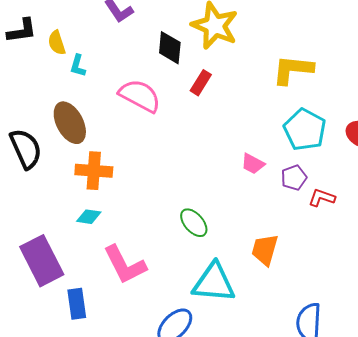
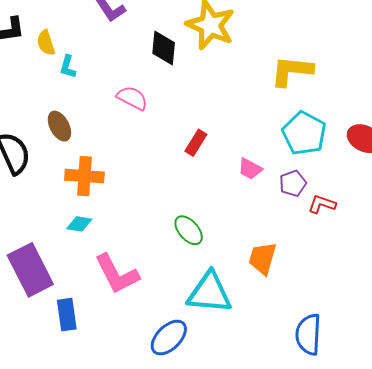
red rectangle: (201, 83) -> (196, 143), moved
pink semicircle: (140, 96) -> (132, 98), size x0.7
brown ellipse: (70, 123) -> (59, 126), size x0.7

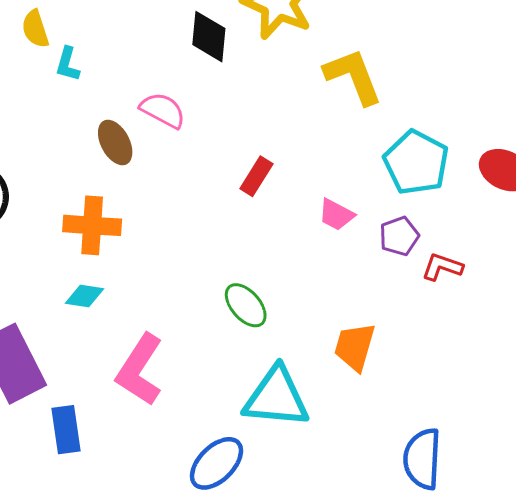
yellow L-shape: (292, 71) -> (353, 76), moved, turned 63
brown ellipse: (59, 126) -> (115, 142), moved
pink L-shape: (117, 274) -> (140, 370), turned 60

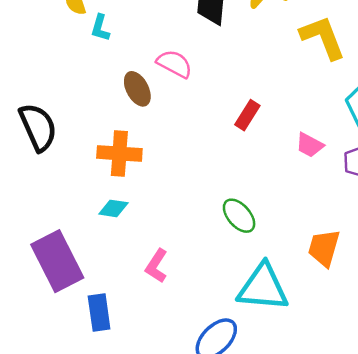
pink L-shape: (140, 370) -> (156, 266), size x0.6

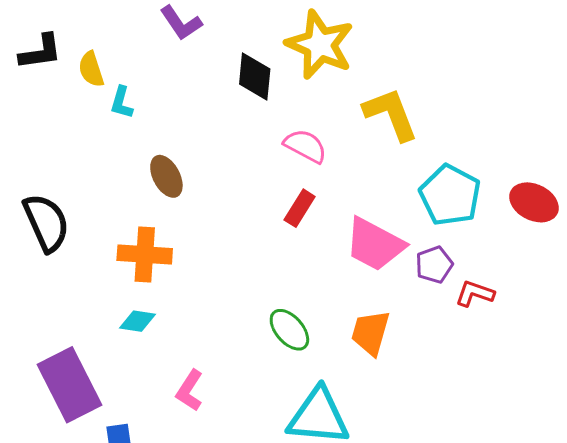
pink semicircle: (174, 64) -> (305, 146), moved
pink trapezoid: (310, 145) -> (375, 244), size x1.8
orange trapezoid: (324, 248) -> (370, 333), moved

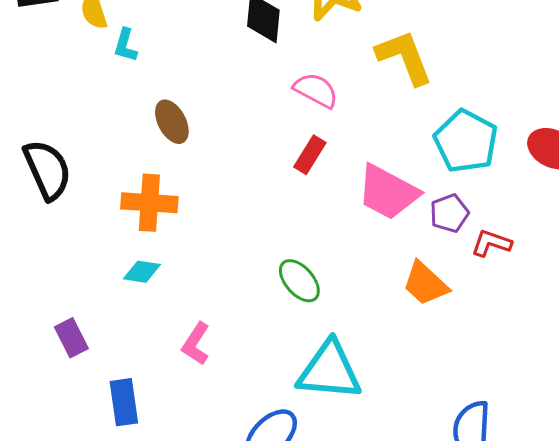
orange trapezoid: (370, 333) -> (425, 284), moved, turned -63
purple rectangle: (69, 385) -> (71, 338), size x0.5

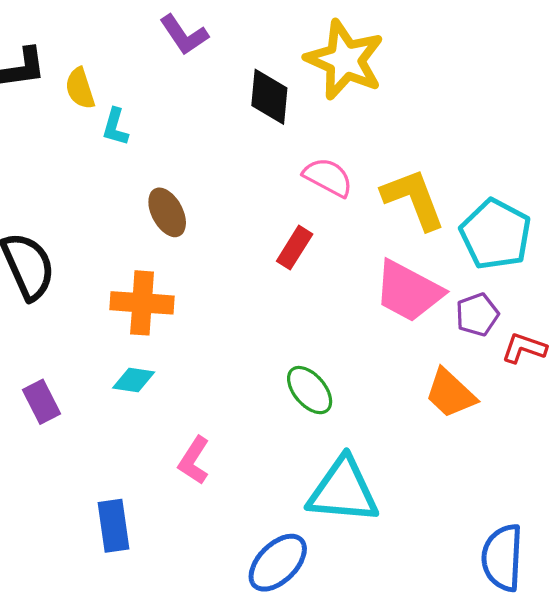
yellow L-shape: (404, 57) -> (413, 199), moved
red rectangle: (310, 155) -> (295, 248), moved
purple rectangle: (71, 338) -> (41, 402), moved

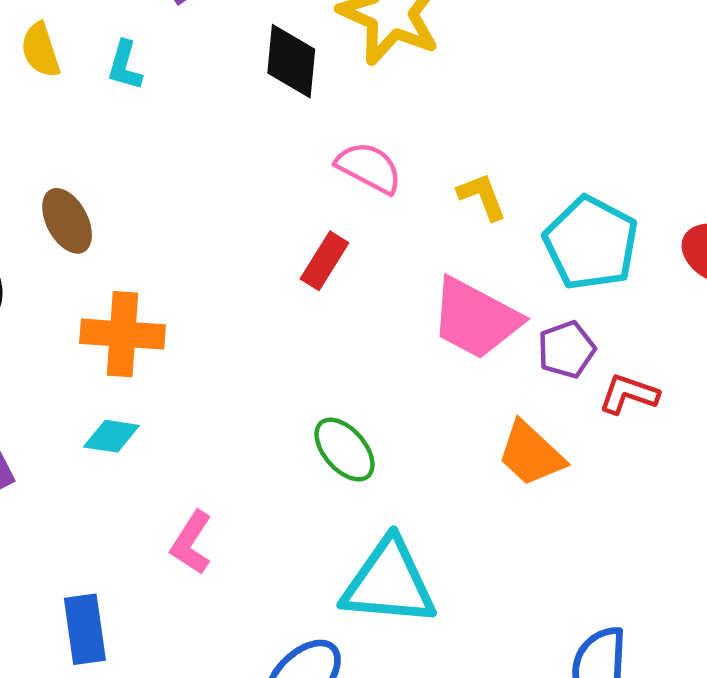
cyan L-shape: (115, 127) -> (125, 66), moved
yellow L-shape: (413, 199) -> (482, 196), size x0.6
brown ellipse: (167, 212) -> (67, 221), moved

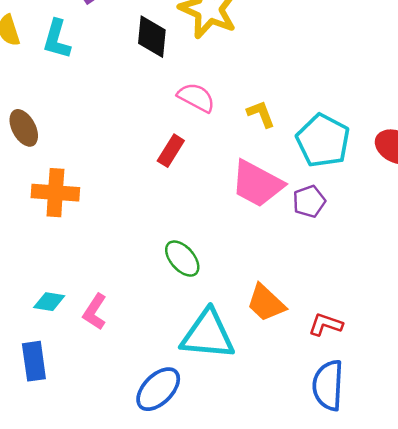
cyan L-shape: (125, 66) -> (57, 39), size x1.4
red L-shape: (629, 394) -> (326, 324), moved
cyan diamond: (111, 436) -> (49, 302), moved
orange trapezoid: (531, 454) -> (266, 303), moved

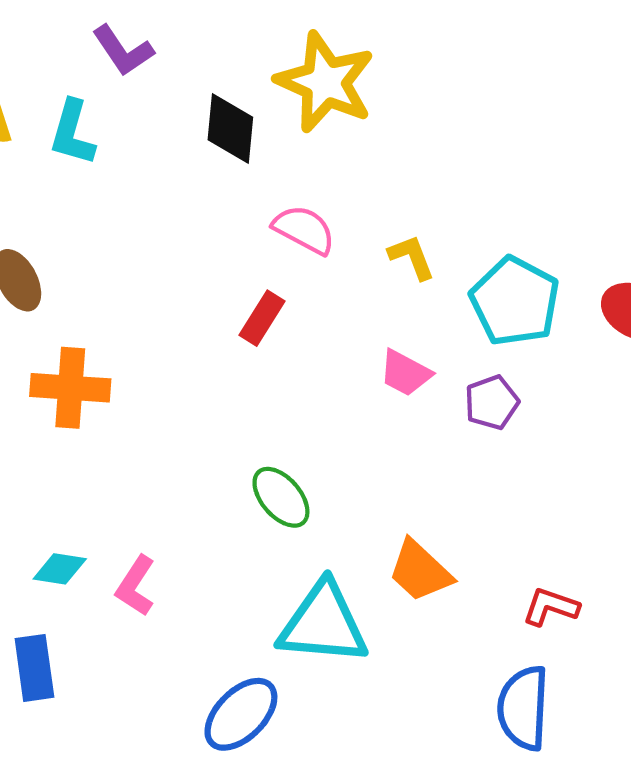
pink trapezoid: (257, 184) -> (405, 373), size x0.6
red L-shape: (326, 324) -> (551, 607), moved

